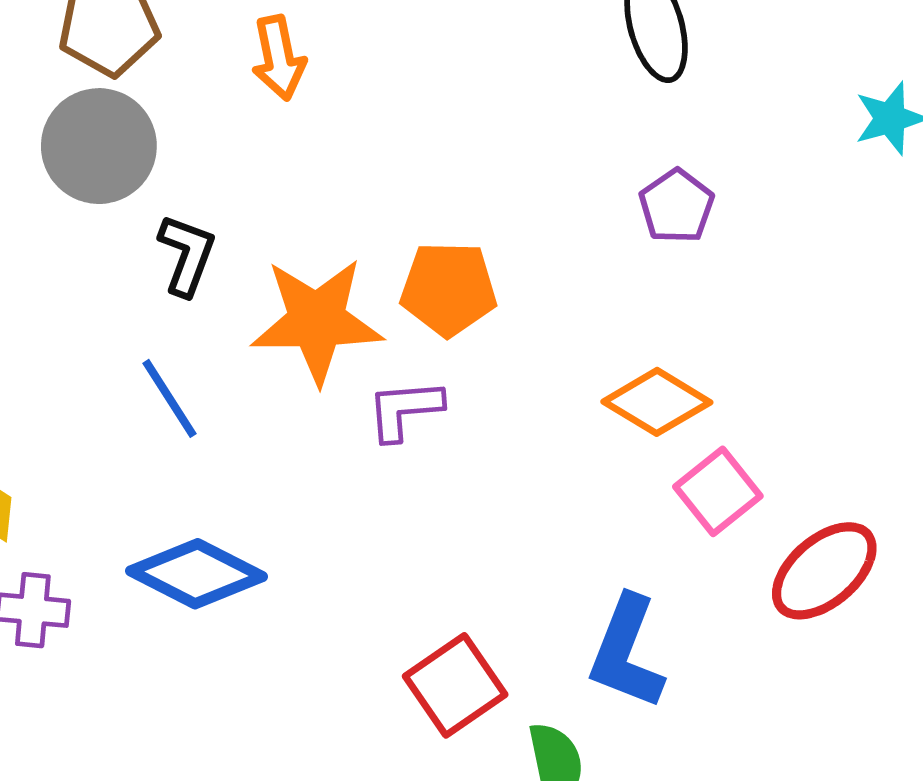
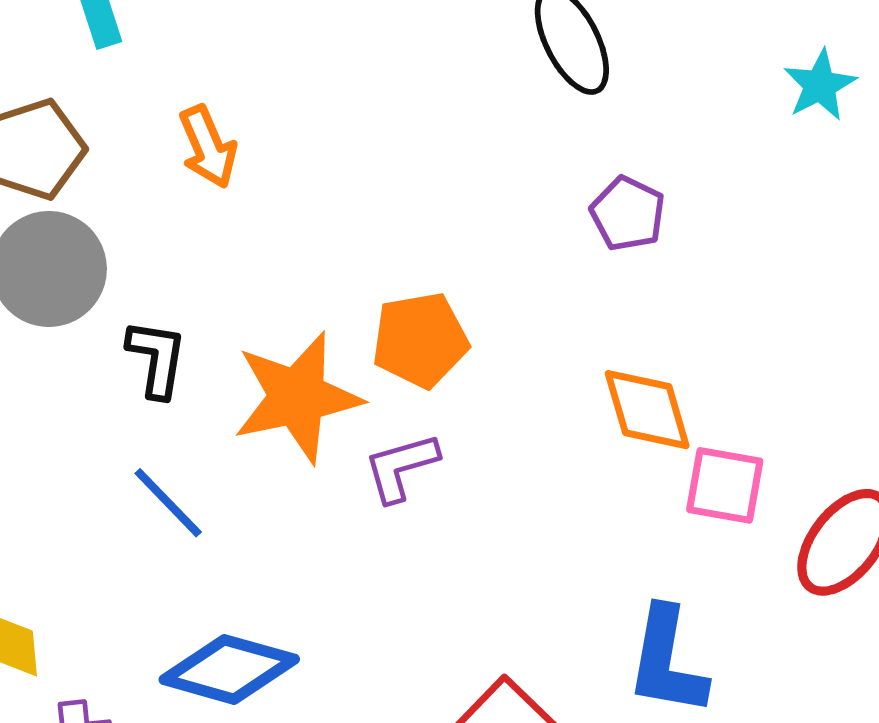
orange diamond: (657, 402) -> (647, 410), turned 54
pink square: (718, 491) -> (725, 485), turned -30

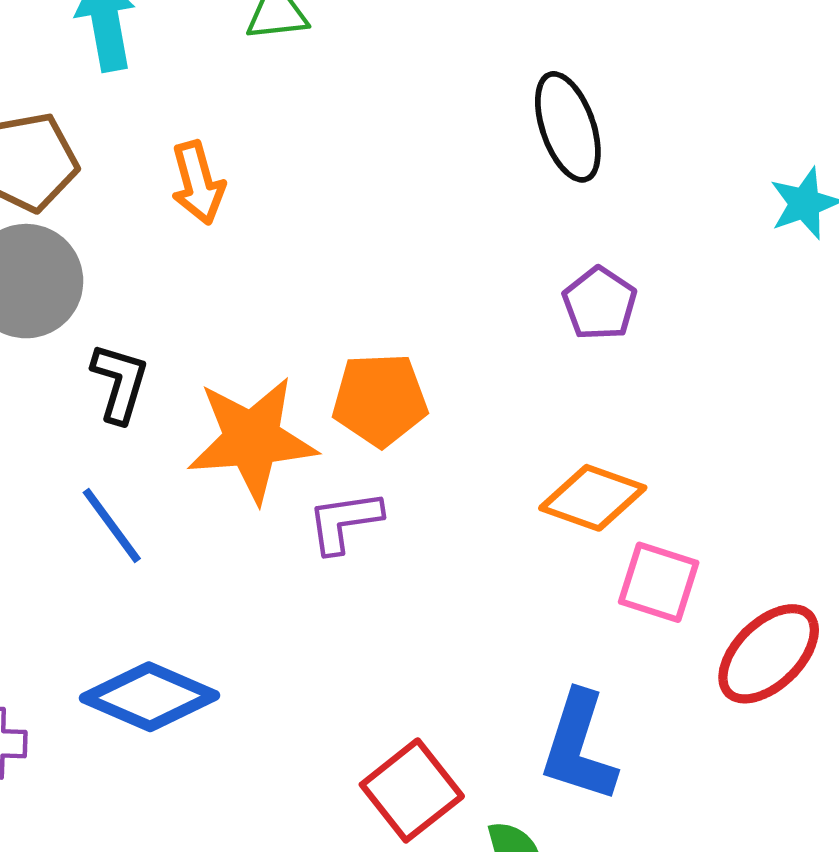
orange diamond: (647, 410) -> (593, 498), turned -62

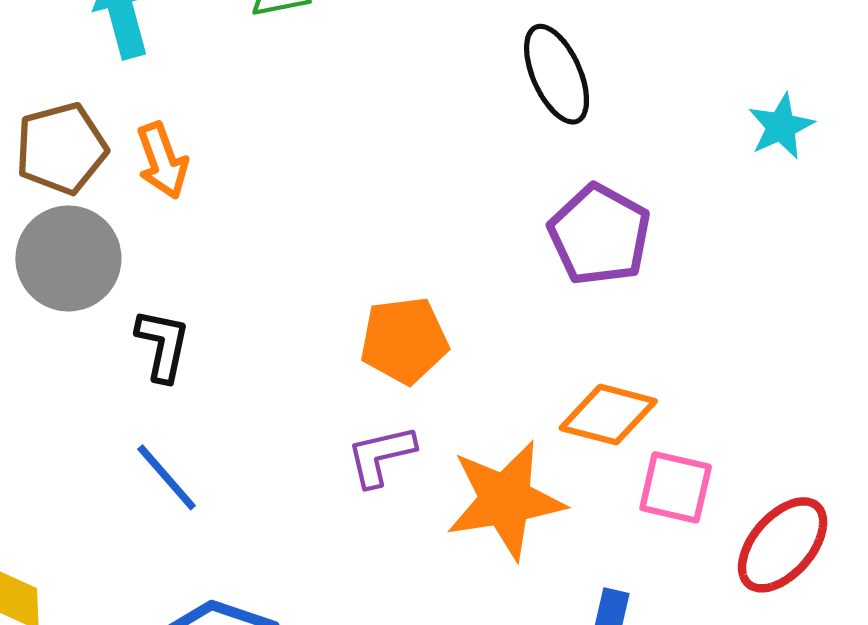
orange arrow: (198, 183) -> (162, 161), moved
purple pentagon: (600, 304) -> (600, 235), size x1.5
orange star: (252, 439) -> (505, 500), moved

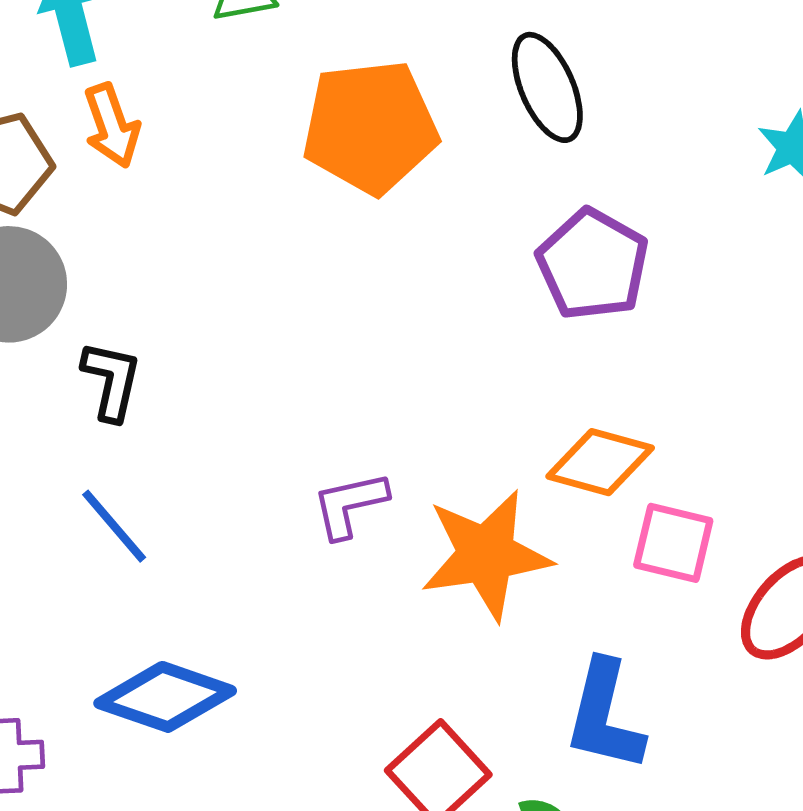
orange arrow: (162, 161) -> (112, 126), moved
orange pentagon: (404, 340) -> (370, 127), moved, size x1.4

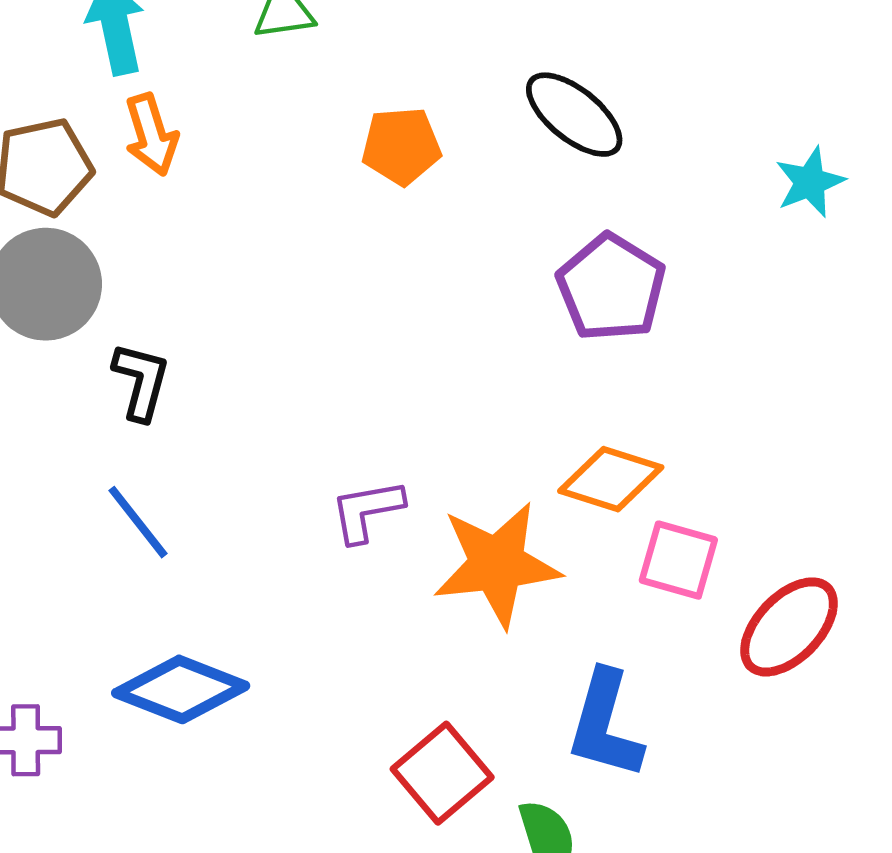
black ellipse: (547, 87) -> (574, 115), turned -30
orange pentagon: (370, 127) -> (401, 146), size x0.6

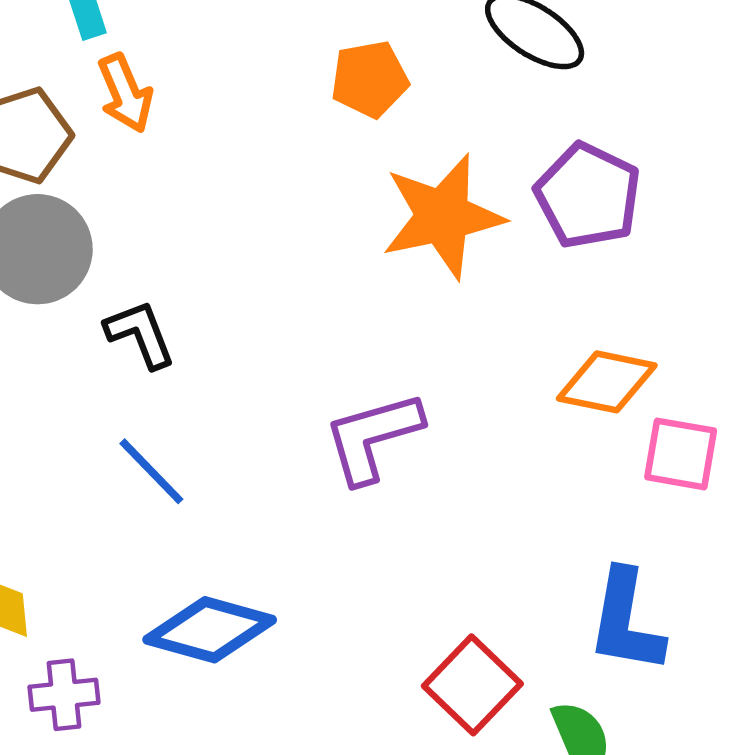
black L-shape: (141, 381) -> (140, 334), turned -30
purple L-shape: (367, 511) -> (373, 437), size x1.4
orange star: (497, 564) -> (443, 216), moved

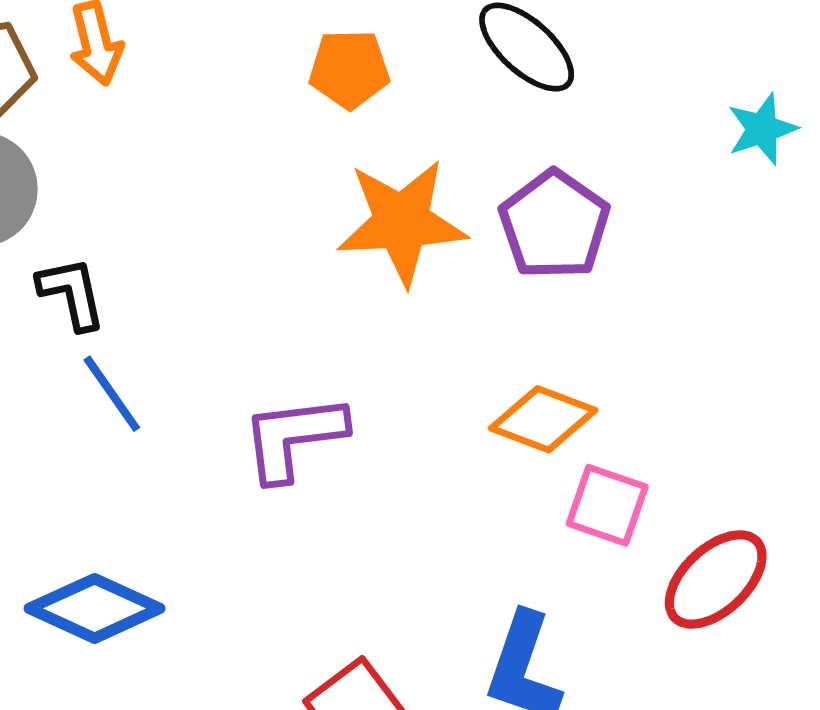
blue line: (151, 471) -> (112, 394), moved

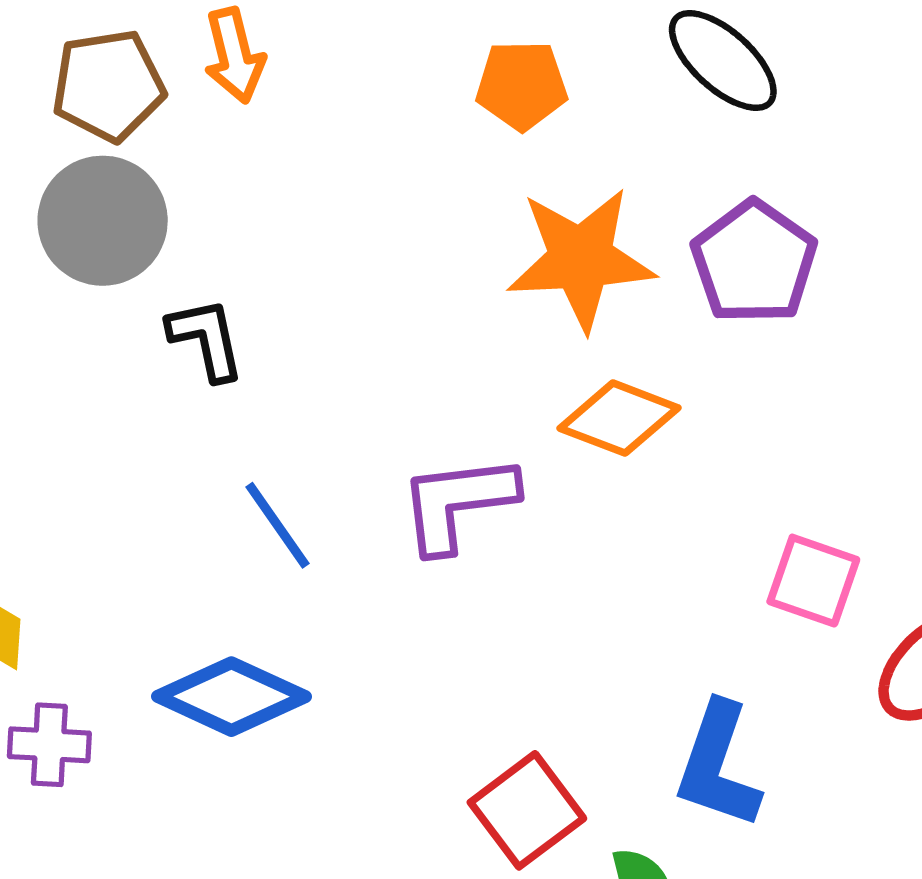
blue line: (112, 394) -> (278, 525), moved
orange diamond: (543, 419) -> (619, 418), moved

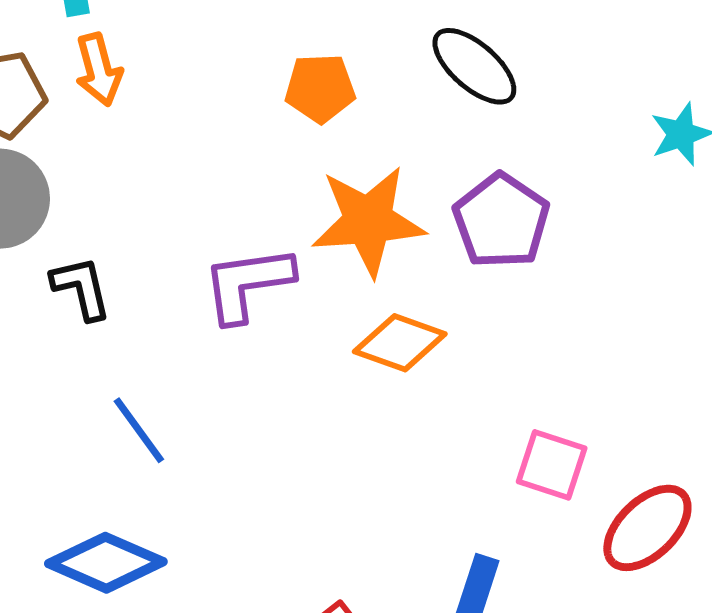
purple L-shape: (458, 503) -> (248, 284), moved

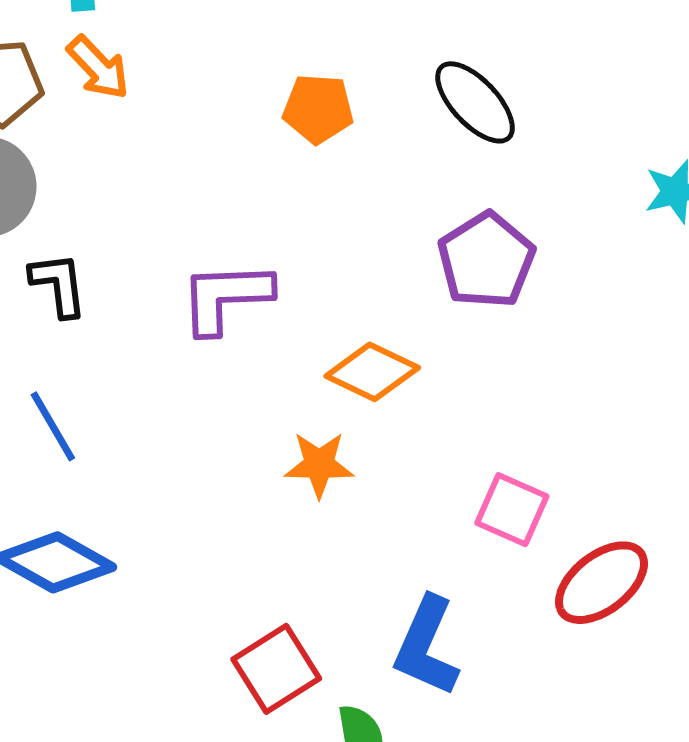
orange arrow: (99, 70) -> (98, 68), turned -34
orange star: (368, 221) -> (319, 465), moved, size x0.6
blue line: (139, 430) -> (53, 426), moved

